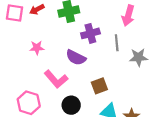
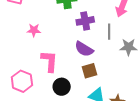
purple semicircle: (76, 57) -> (84, 49), moved
pink L-shape: (56, 79) -> (49, 61), turned -140

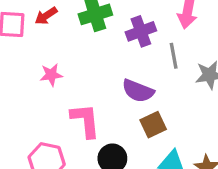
purple cross: (85, 21) -> (141, 31), moved

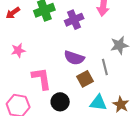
gray line: (174, 56) -> (105, 67), moved

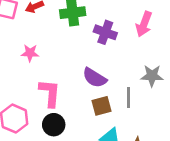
purple cross: (74, 20) -> (105, 32), turned 30
black circle: (60, 102) -> (54, 125), moved

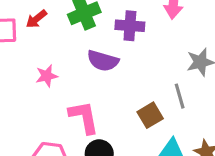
purple semicircle: (95, 78) -> (103, 61), moved

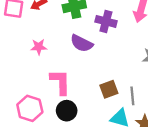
gray line: (180, 96) -> (132, 96), moved

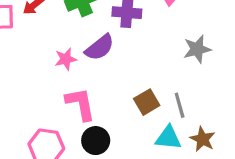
purple semicircle: (82, 43) -> (100, 47), turned -55
pink star: (39, 47) -> (66, 59), moved

